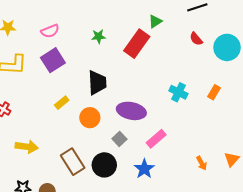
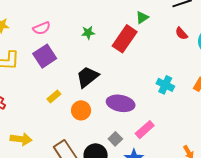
black trapezoid: (97, 83) -> (87, 77), turned -125
gray square: (119, 139) -> (115, 139), moved

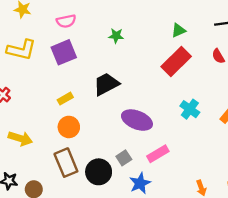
red rectangle: (125, 39) -> (176, 62), moved
orange circle: (81, 110) -> (69, 127), moved

